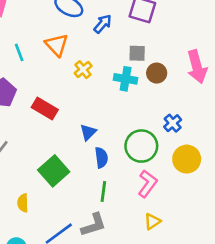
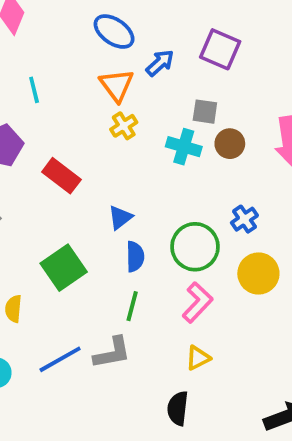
orange triangle: (57, 45) -> (117, 85), moved

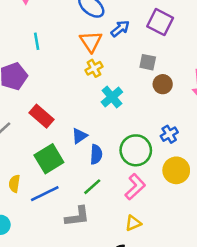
cyan cross: (184, 147) -> (112, 97), moved, turned 30
red rectangle: (61, 176) -> (41, 116), moved
blue triangle: (120, 217) -> (79, 136), moved
green line: (132, 306) -> (92, 187), turned 30
blue line: (60, 359) -> (45, 194), moved

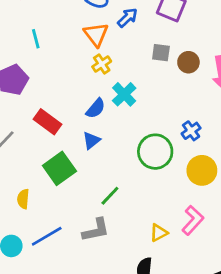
brown circle: (163, 84) -> (188, 62), moved
blue semicircle: (96, 154) -> (96, 108), moved, turned 42
pink L-shape: (135, 187) -> (193, 220), moved
blue line: (45, 194) -> (47, 236), moved

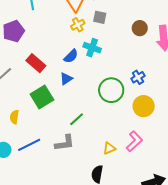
gray square: (161, 53) -> (100, 17), moved
cyan cross: (124, 94) -> (92, 48), turned -30

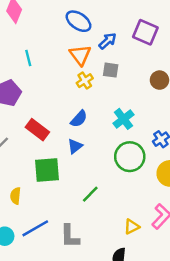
cyan cross: (92, 48) -> (123, 119), moved, turned 36
green square: (42, 97) -> (47, 170), turned 30
gray L-shape: (65, 143) -> (70, 236), moved, turned 100

